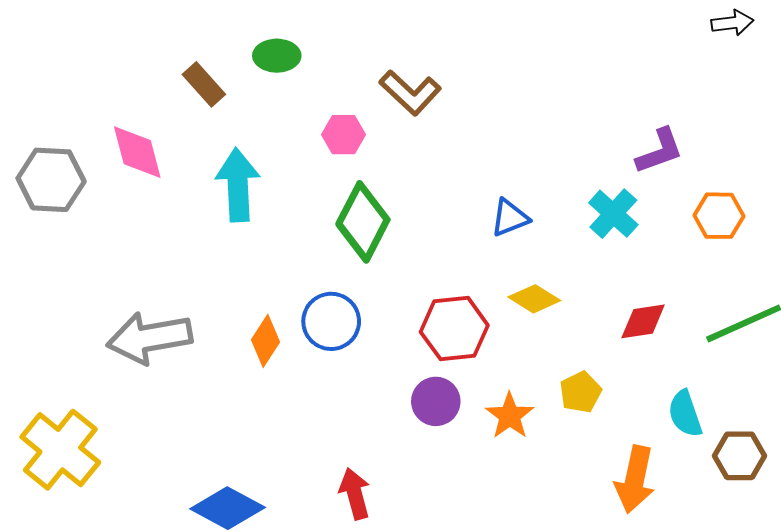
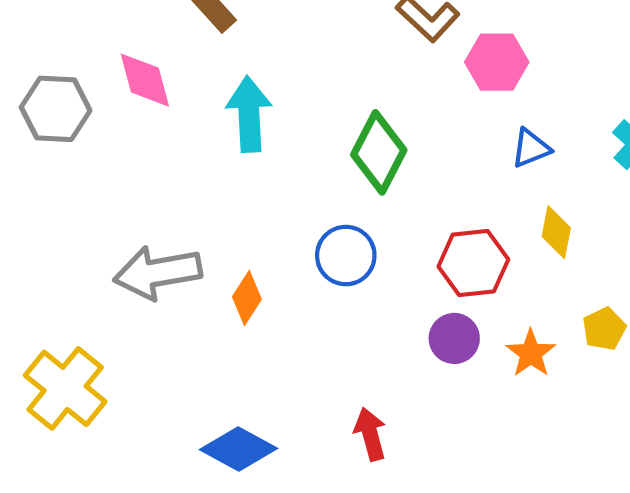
pink hexagon: (343, 135) -> (497, 62), moved, size x1.4
yellow diamond: (534, 299) -> (556, 232), turned 69
orange diamond: (265, 341) -> (247, 298), moved

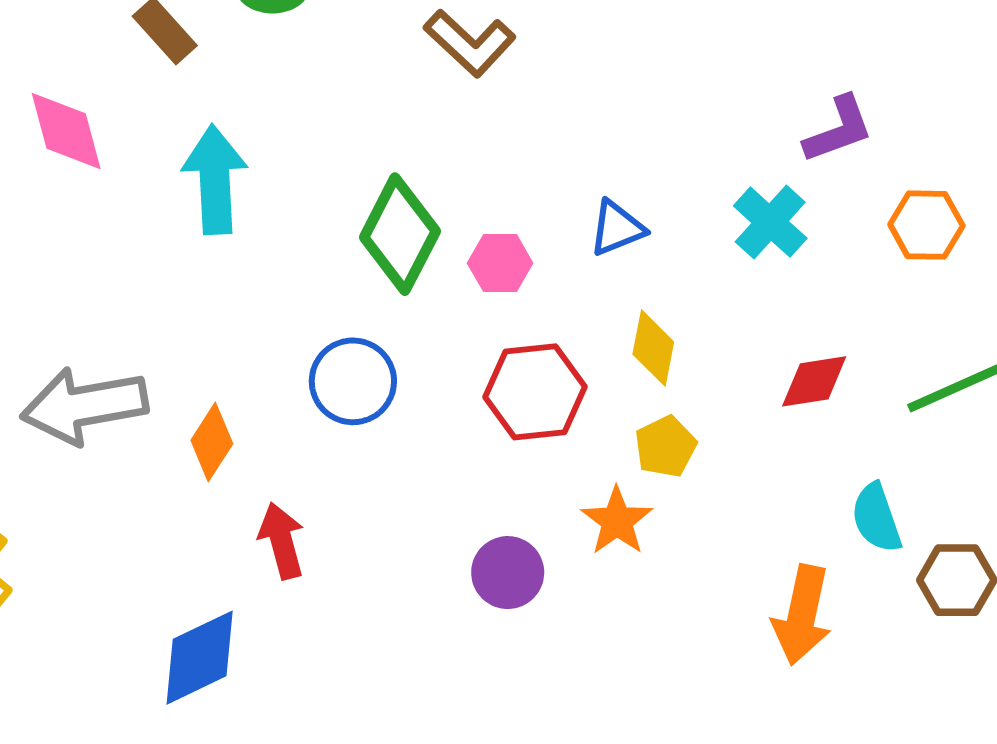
pink hexagon: (497, 62) -> (500, 263), moved, size x0.7
yellow pentagon: (604, 329) -> (665, 447), moved
purple circle: (454, 338) -> (508, 573), moved
red arrow: (370, 434) -> (282, 541), moved
blue diamond: (238, 449) -> (200, 658), turned -54

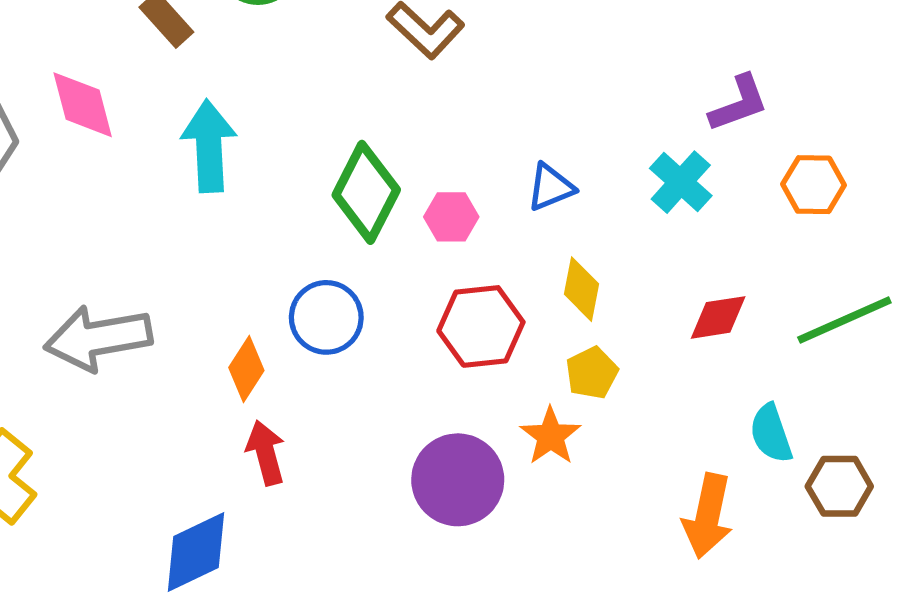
orange diamond: (212, 442) -> (246, 369), moved
purple circle: (508, 573) -> (458, 480), size x1.5

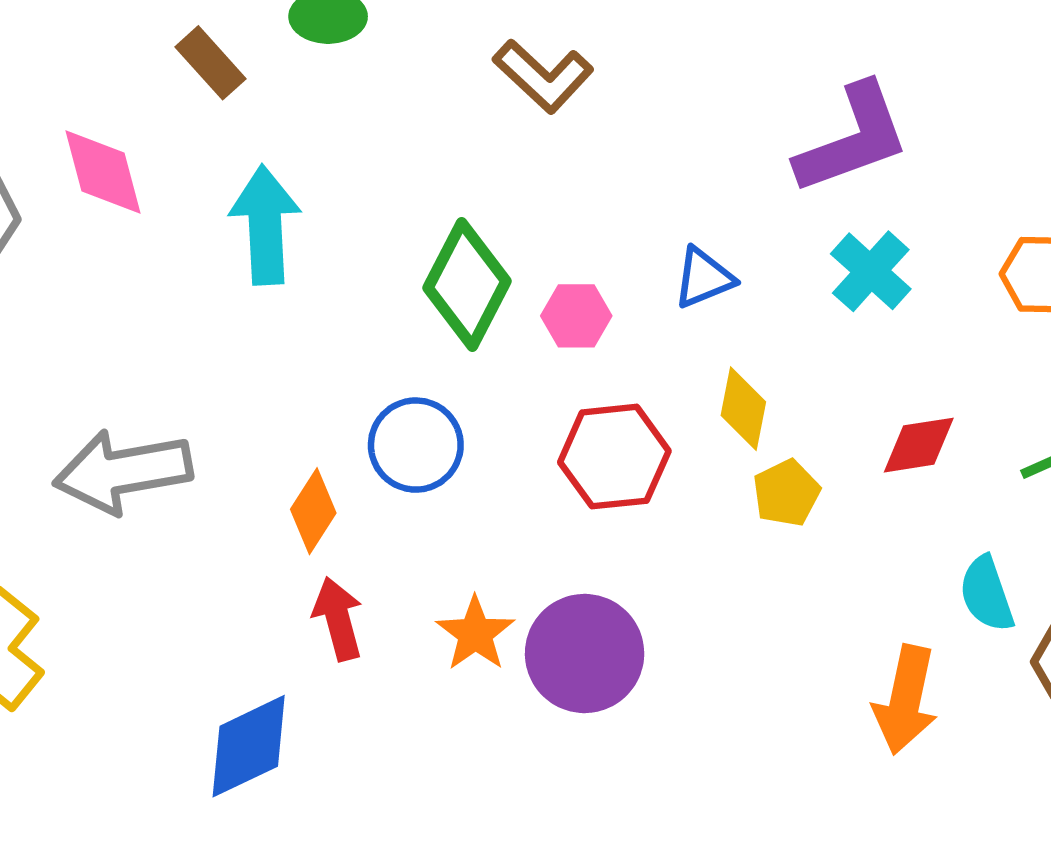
purple L-shape: (739, 103) -> (853, 139), moved, size x1.5
yellow pentagon: (592, 373) -> (786, 493), moved
orange star: (551, 436) -> (475, 634), moved

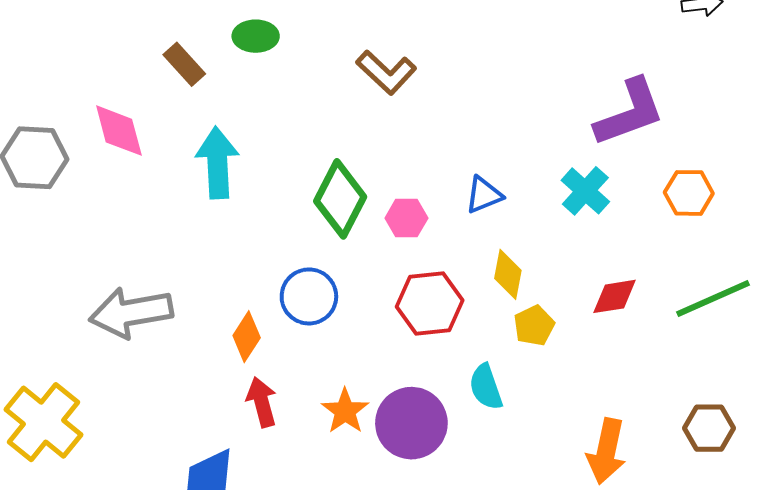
purple L-shape: (853, 139) -> (630, 112), moved
cyan semicircle: (987, 594) -> (486, 387), moved

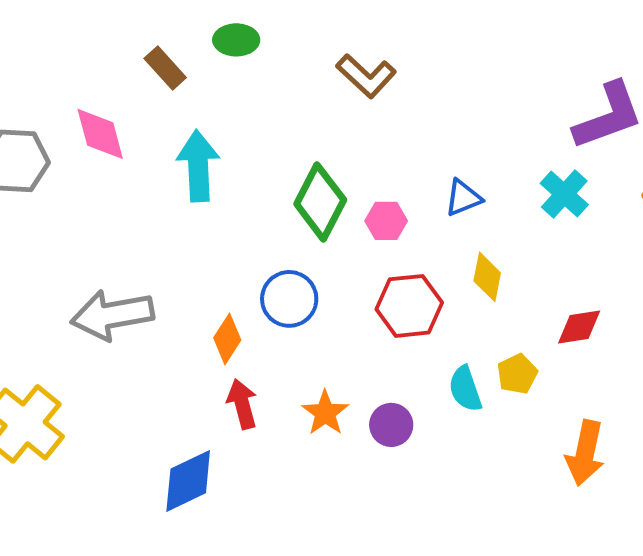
red diamond: (614, 296) -> (579, 327), moved
yellow pentagon: (534, 326) -> (517, 374), moved
purple circle: (411, 423) -> (391, 425), size x0.6

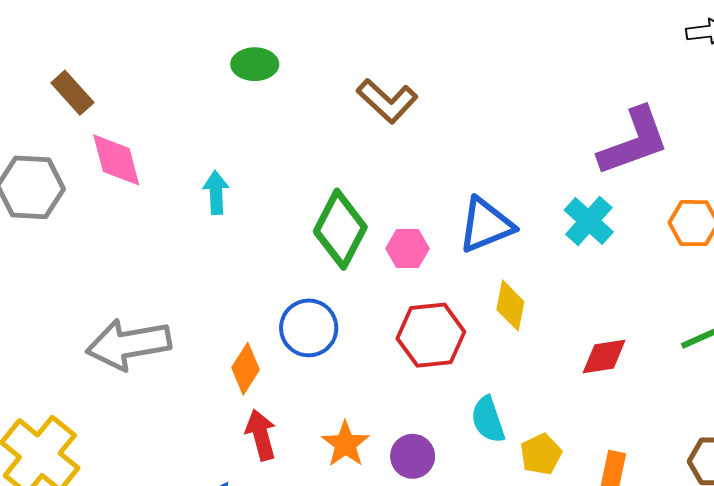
brown rectangle: (165, 68) -> (72, 93), moved
cyan arrow: (198, 166) -> (216, 192), size x0.6
blue triangle: (463, 198) -> (486, 225), size x1.5
yellow pentagon: (517, 374) -> (541, 454), moved

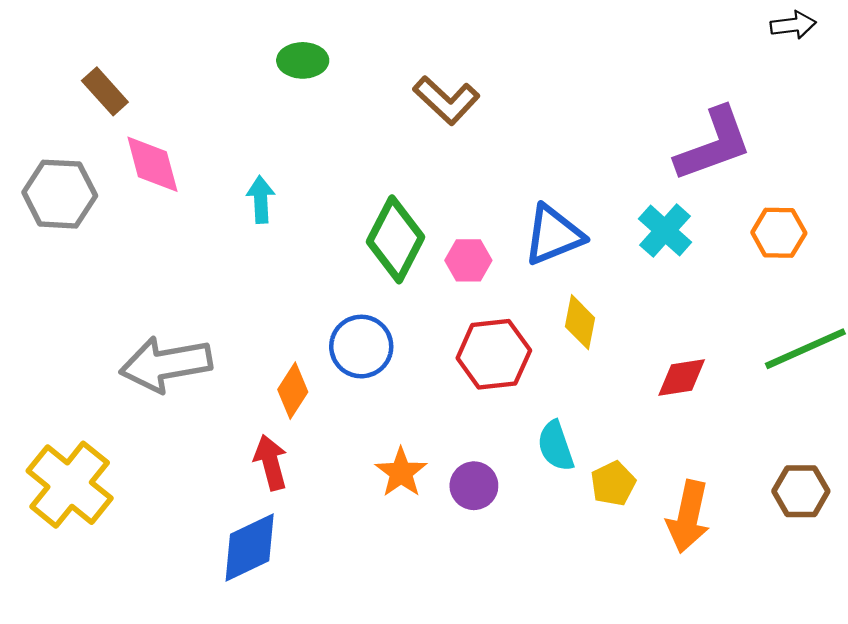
red arrow: (261, 435) -> (271, 463), moved

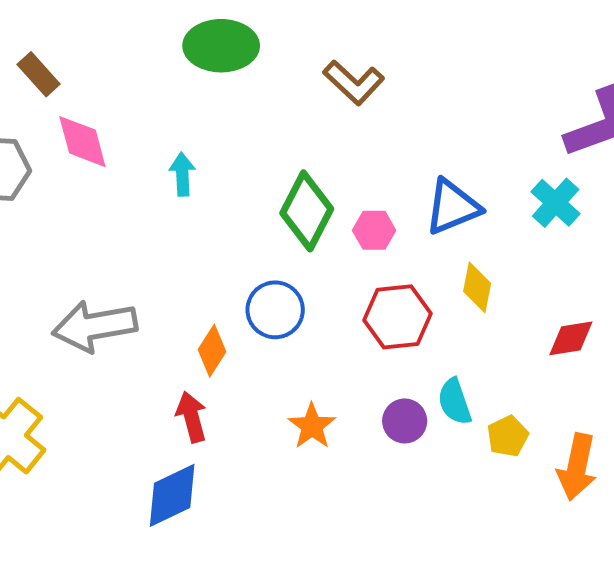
green ellipse: (303, 60) -> (221, 46), size x1.6
purple circle: (474, 486) -> (405, 421), moved

